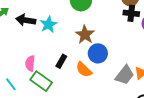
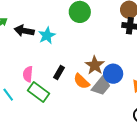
brown star: (85, 35) -> (95, 65), moved
blue circle: (98, 53) -> (113, 74), moved
gray trapezoid: (125, 75) -> (101, 86), moved

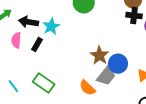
black rectangle: (59, 73) -> (37, 45), moved
pink semicircle: (28, 74) -> (16, 40), moved
orange semicircle: (81, 81) -> (87, 88), moved

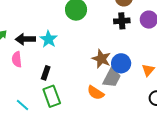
black cross: (134, 16) -> (122, 21), moved
black rectangle: (37, 45) -> (46, 73), moved
green rectangle: (44, 83) -> (52, 96), turned 45

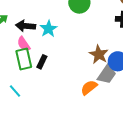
pink semicircle: (17, 59) -> (24, 44), moved, turned -35
orange semicircle: (96, 93) -> (89, 87), turned 102
green rectangle: (52, 96) -> (24, 59), moved

